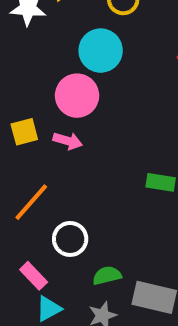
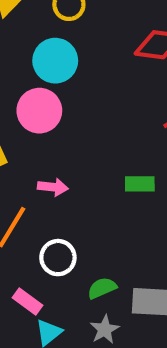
pink arrow: (68, 141) -> (53, 187), moved

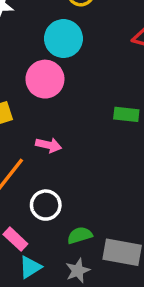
green rectangle: (140, 184) -> (126, 114), moved

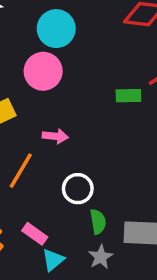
white circle: (46, 205) -> (78, 189), moved
green semicircle: (80, 235) -> (98, 222), turned 105

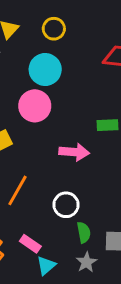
pink arrow: (55, 136) -> (74, 152), moved, size x1.4

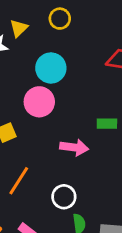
yellow circle: (54, 29) -> (60, 19), moved

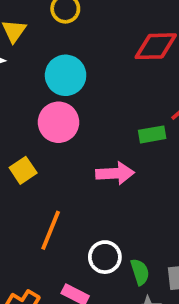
white circle: (64, 197) -> (105, 257), moved

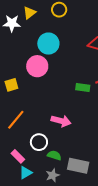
pink arrow: (115, 173) -> (61, 121), moved
green semicircle: (140, 272) -> (54, 155), turned -72

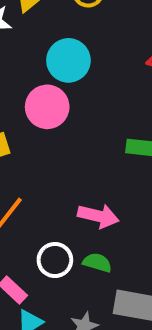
green semicircle: (54, 155) -> (97, 263), moved

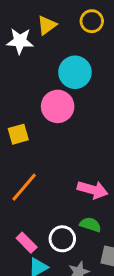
white circle: (55, 260) -> (62, 239), moved

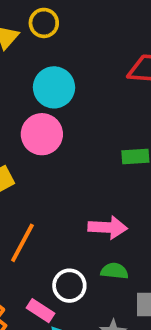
yellow circle: (92, 21) -> (44, 23), moved
white circle: (62, 239) -> (69, 286), moved

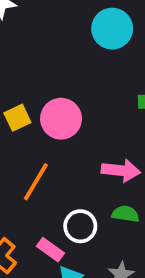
cyan circle: (54, 87) -> (112, 29), moved
pink circle: (42, 134) -> (61, 119), moved

